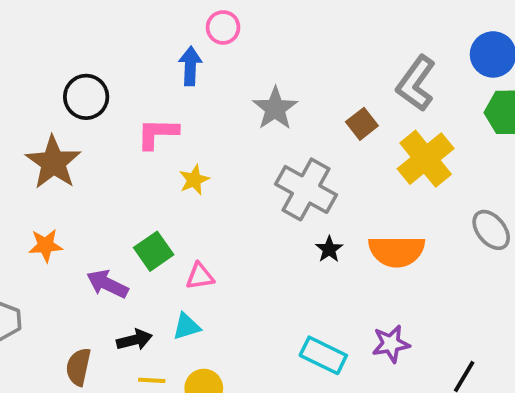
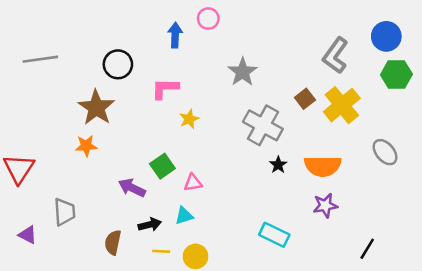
blue arrow: (190, 66) -> (175, 35), moved
brown square: (362, 124) -> (305, 99), moved
orange star: (46, 245) -> (86, 146), moved
purple star: (391, 344) -> (325, 206), moved

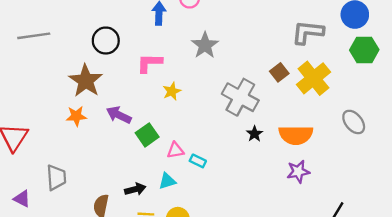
gray L-shape: (335, 55) -> (308, 32), turned 60
gray star: (243, 72) -> (205, 45), moved
purple arrow: (132, 188) -> (119, 115), moved
cyan rectangle: (274, 235) -> (198, 161), moved, size x0.6

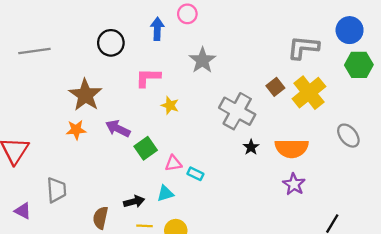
black circle: (106, 41) -> (111, 43), moved
yellow star: (172, 91) -> (170, 105), turned -30
purple star: (298, 172) -> (294, 184), turned -30

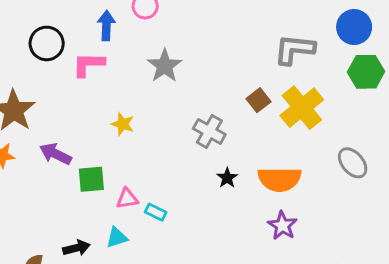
pink L-shape: (148, 78) -> (88, 64), moved
gray cross: (237, 111) -> (209, 131), size x0.7
green square: (146, 148) -> (91, 179), turned 30

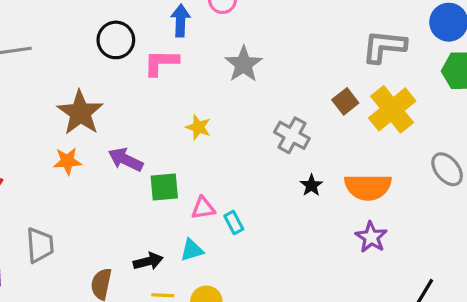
cyan rectangle: (156, 212) -> (234, 223), turned 36

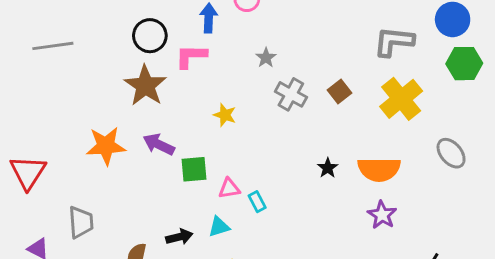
gray star: (244, 64) -> (266, 58), size x0.6
brown square: (345, 101) -> (339, 91), moved
brown star: (80, 113) -> (145, 86), moved
gray cross: (292, 135) -> (291, 94), moved
orange star: (67, 161) -> (106, 146), size x1.5

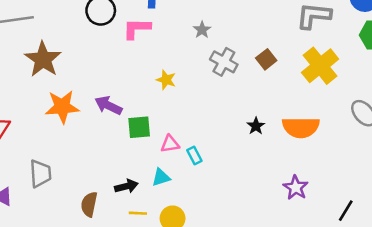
brown star: (145, 86) -> (43, 59), moved
purple star: (382, 215) -> (296, 188), moved

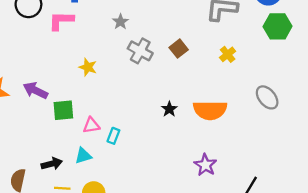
yellow cross: (320, 66) -> (228, 54), size x0.5
cyan rectangle: (194, 156) -> (113, 136), turned 49

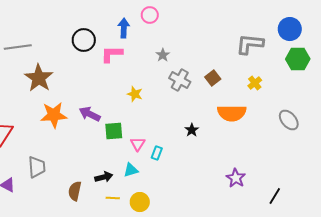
black star: (169, 109) -> (192, 130), moved
orange semicircle: (210, 110) -> (232, 113), moved
pink triangle: (91, 125) -> (138, 144), turned -49

